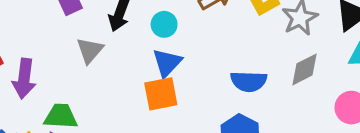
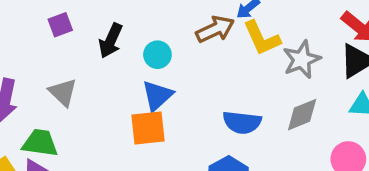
gray triangle: (90, 50) -> (63, 92), moved, turned -32

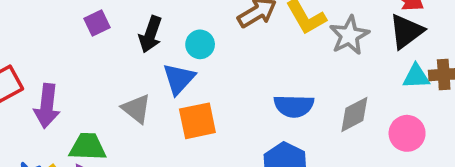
gray triangle: (63, 92) -> (136, 109), moved
blue triangle: (157, 96) -> (179, 79), moved
gray diamond: (302, 115) -> (354, 114), moved

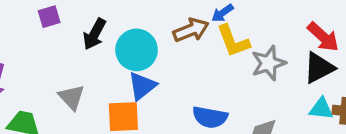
cyan circle: (200, 44) -> (137, 50), size x1.6
blue triangle: (179, 79) -> (142, 86), moved

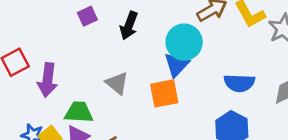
cyan circle: (137, 50) -> (184, 42), moved

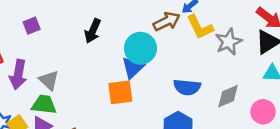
purple square: (87, 16) -> (32, 26), moved
gray triangle: (117, 83) -> (49, 80), moved

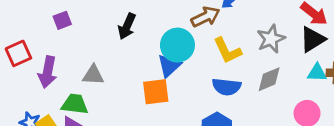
yellow L-shape: (200, 27) -> (227, 51), moved
gray triangle: (49, 80) -> (93, 75), moved, turned -40
gray diamond: (228, 96) -> (269, 79), moved

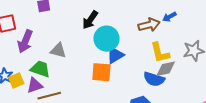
cyan circle: (177, 45) -> (107, 39), moved
gray diamond: (269, 79) -> (166, 69), moved

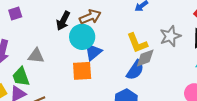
brown arrow: (149, 25) -> (90, 17), moved
green trapezoid: (40, 69) -> (21, 77), turned -120
blue semicircle: (154, 79) -> (135, 70), turned -65

